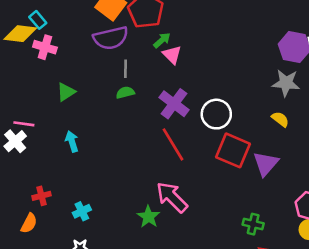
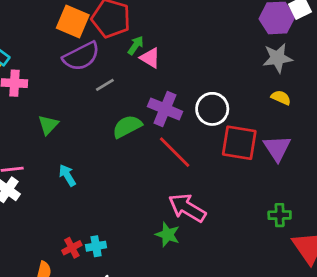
gray line: (125, 69) -> (105, 85), turned 72
green semicircle: (125, 93) -> (127, 127), moved, size x1.5
red cross: (42, 196) -> (72, 248), moved
cyan cross: (82, 211) -> (96, 246), turned 30

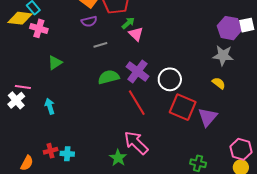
purple semicircle: (81, 56) -> (89, 21), size x0.6
cyan arrow: (67, 175) -> (50, 106), moved

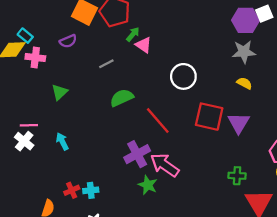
purple semicircle: (89, 21) -> (68, 41), moved
purple cross: (138, 71) -> (137, 154), moved, turned 35
white circle: (170, 79) -> (183, 76), moved

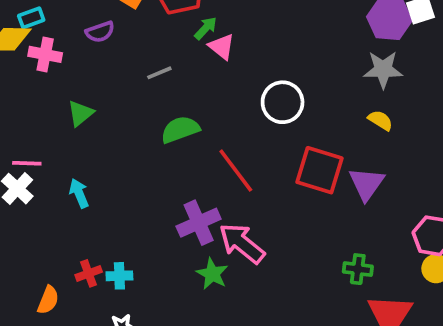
cyan rectangle: (25, 36) -> (31, 18), turned -64

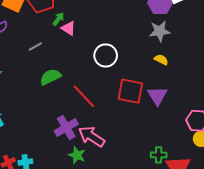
green cross: (358, 269) -> (159, 155), moved

